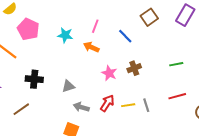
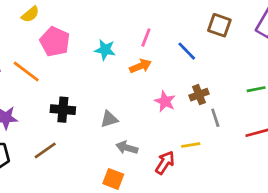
brown square: (149, 17) -> (219, 25), turned -36
orange arrow: (91, 47) -> (140, 66), turned 133
red arrow: (107, 103) -> (165, 163), moved
gray line: (146, 105) -> (215, 118), moved

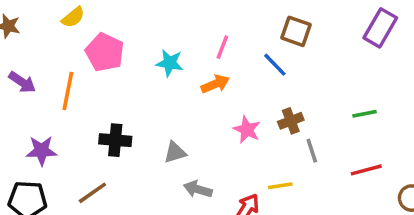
brown square: (219, 25) -> (296, 31), moved
orange line: (26, 71) -> (68, 91), turned 64

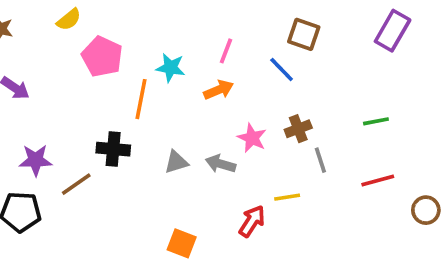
orange line: (68, 91) -> (141, 99), moved
gray arrow: (198, 189) -> (221, 164), moved
brown line: (92, 193) -> (76, 184), moved

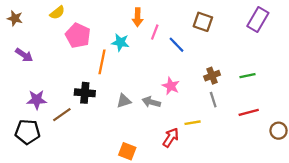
blue line: (282, 69) -> (176, 45), moved
orange arrow: (219, 90) -> (138, 17), moved, turned 114
brown cross: (298, 129) -> (212, 76), moved

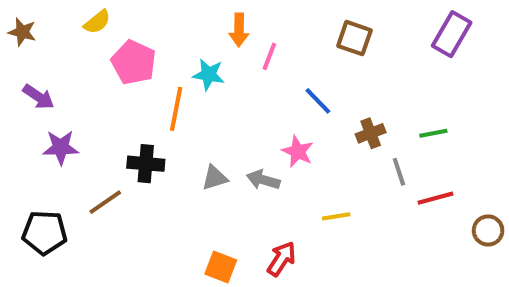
blue line: (176, 45) -> (318, 101), moved
purple star: (37, 100) -> (61, 147), moved
gray line: (213, 100) -> (399, 172), moved
red arrow: (171, 138) -> (281, 259), moved

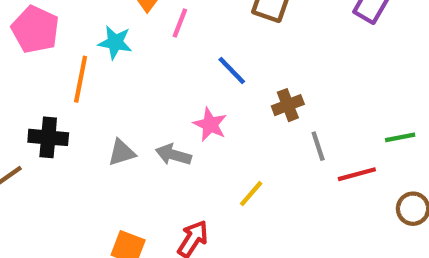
green line: (433, 133) -> (400, 137), moved
yellow line: (336, 216) -> (251, 194), turned -40

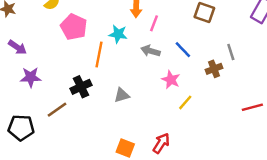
black cross: (48, 137) -> (81, 87), turned -30
gray line: (318, 146) -> (231, 52), moved
gray arrow: (173, 155) -> (150, 51), moved
yellow line: (251, 194) -> (185, 102), moved

